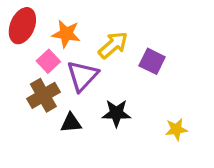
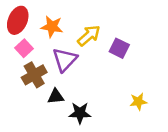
pink square: (48, 61) -> (24, 48), moved
black star: (116, 113) -> (80, 113), moved

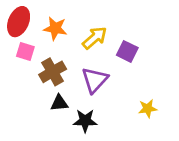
pink square: (24, 48) -> (25, 51), turned -30
purple triangle: (65, 60) -> (95, 80), moved
brown cross: (34, 75) -> (53, 72), moved

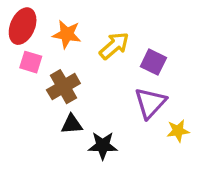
purple triangle: (95, 80) -> (150, 103), moved

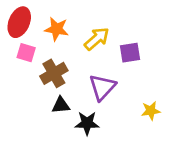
purple square: (153, 62) -> (130, 53), turned -35
purple triangle: (150, 103) -> (102, 87), moved

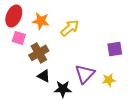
purple square: (130, 53) -> (115, 49), moved
purple triangle: (102, 87) -> (85, 74), moved
black triangle: (61, 105) -> (44, 76), turned 32

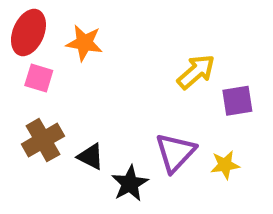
yellow arrow: (70, 28) -> (196, 72), moved
brown cross: (39, 53) -> (43, 140), moved
black star: (63, 89) -> (130, 183), turned -30

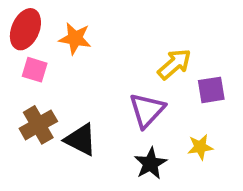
purple triangle: (175, 152) -> (147, 110), moved
black triangle: (91, 157) -> (81, 140), size x1.4
black star: (130, 183) -> (151, 164), moved

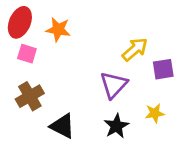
black triangle: (81, 140) -> (62, 126), moved

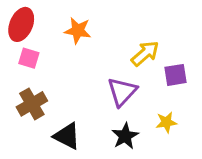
orange star: (58, 29) -> (78, 31), moved

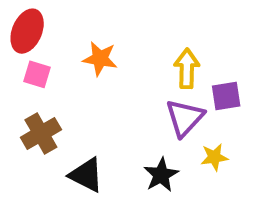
orange star: (78, 31) -> (100, 59), moved
yellow arrow: (145, 53) -> (187, 68), turned -48
purple triangle: (122, 92) -> (185, 118), moved

